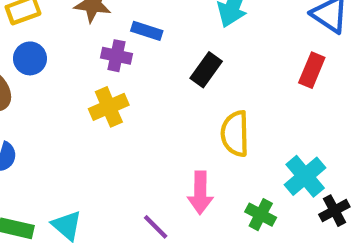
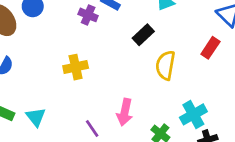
yellow cross: (109, 107) -> (76, 67), moved
yellow semicircle: (235, 134) -> (165, 65), moved

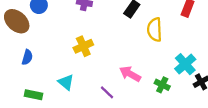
pink arrow: (125, 112) -> (130, 74), turned 120
cyan triangle: (36, 117) -> (66, 82), moved

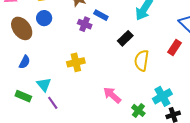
cyan triangle: (66, 82) -> (44, 85), moved
purple line: (107, 92) -> (53, 103), moved

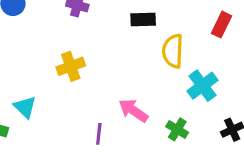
black rectangle: (125, 38) -> (143, 20), turned 49
cyan cross: (162, 96) -> (202, 86), moved
purple line: (53, 103) -> (99, 134), moved, turned 48

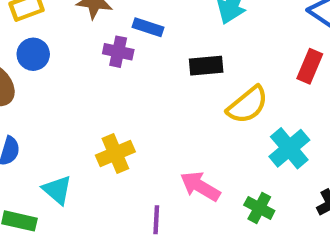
yellow semicircle: (173, 51) -> (248, 105), turned -128
yellow cross: (71, 66) -> (115, 154), moved

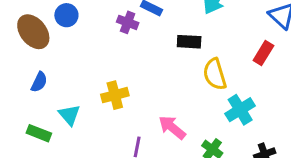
yellow semicircle: (248, 105) -> (215, 74), turned 104

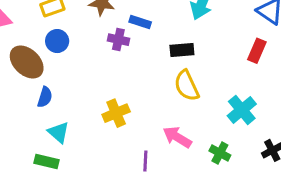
yellow semicircle: (215, 74) -> (187, 86), moved
blue semicircle: (39, 82) -> (45, 97), moved
cyan triangle: (69, 115) -> (59, 132), moved

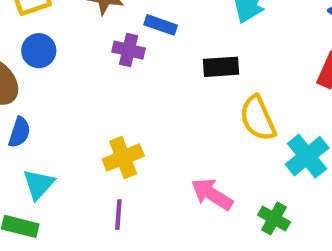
yellow semicircle: (187, 86) -> (258, 118), moved
cyan triangle: (59, 132) -> (39, 184), turned 30
purple line: (145, 161) -> (118, 215), moved

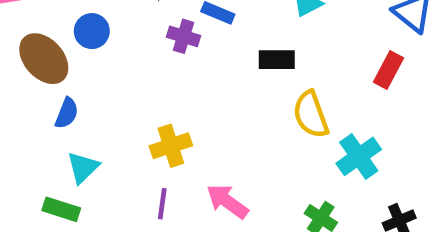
pink arrow: (212, 194) -> (227, 201), moved

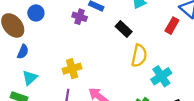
black rectangle: (277, 60) -> (124, 29), turned 42
red rectangle: (388, 70) -> (172, 26), moved
yellow semicircle: (311, 115) -> (139, 56), turned -150

